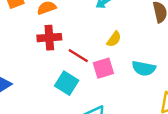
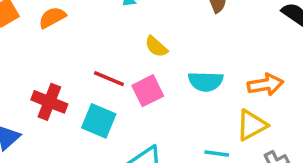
red cross: (49, 38) -> (49, 102), moved, turned 35
yellow semicircle: (114, 39) -> (156, 47), turned 105

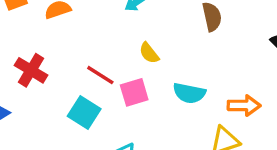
red cross: (49, 102) -> (31, 70), moved

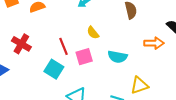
red line: (100, 75) -> (63, 46), turned 36
orange arrow: (244, 106) -> (154, 43), moved

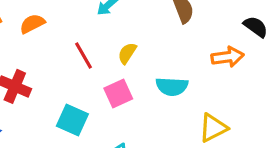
yellow semicircle: (93, 33) -> (127, 53), turned 80
red line: (63, 46) -> (83, 55), moved

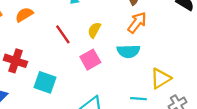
orange arrow: (228, 57) -> (137, 23), moved, turned -40
cyan square: (72, 120) -> (45, 82), moved

